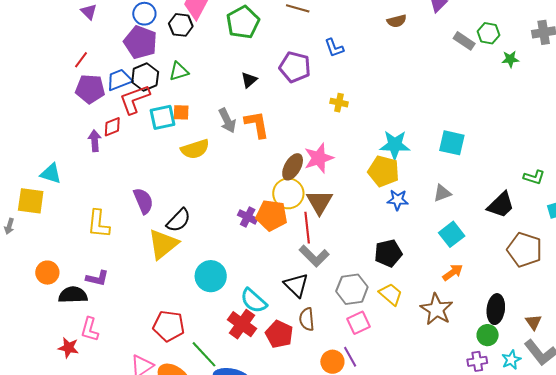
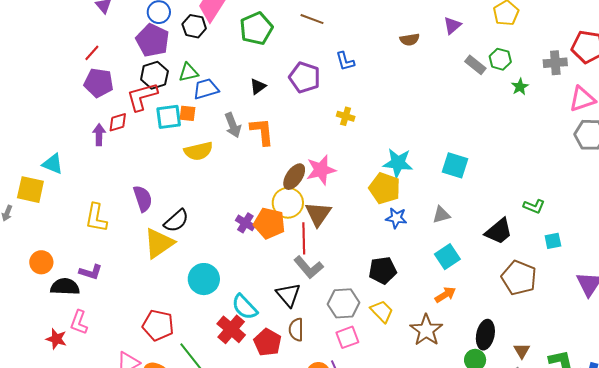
green star: (510, 59) -> (520, 87), turned -30
blue trapezoid: (119, 80) -> (206, 89), moved

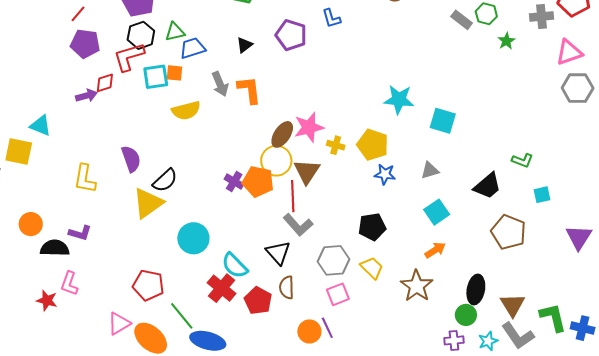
yellow cross: (346, 116) -> (336, 145), moved
purple arrow: (99, 135) -> (86, 96), turned 75
cyan star: (398, 163) -> (399, 100), moved
brown triangle: (522, 351) -> (513, 305), size x1.5

